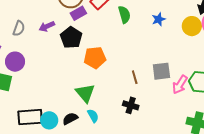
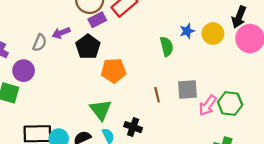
green semicircle: (124, 15) -> (167, 46), moved
yellow circle: (192, 26) -> (213, 34), moved
gray semicircle: (19, 28) -> (40, 43), moved
black cross: (131, 105) -> (133, 127), moved

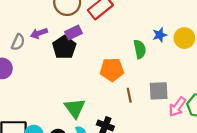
purple rectangle: (97, 20) -> (73, 32), moved
orange pentagon: (113, 71) -> (112, 70), moved

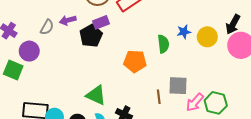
brown line: (129, 95) -> (159, 97), moved
green triangle: (75, 108) -> (96, 95), turned -35

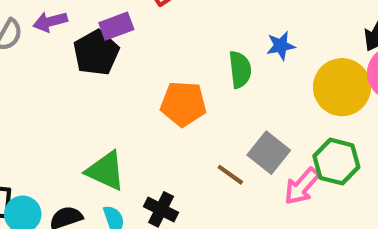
yellow circle: (207, 37) -> (342, 87), moved, size x1.4
gray square: (178, 86) -> (269, 153), turned 36
brown line: (159, 97) -> (230, 175), turned -48
green hexagon: (216, 103) -> (336, 162), moved

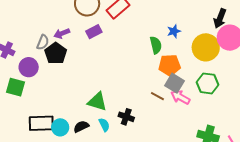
black pentagon: (96, 53) -> (56, 53), moved
orange pentagon: (183, 104) -> (170, 65), moved
pink arrow: (302, 186) -> (180, 97), moved, turned 84

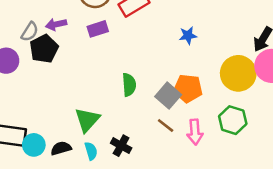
blue star: (174, 31) -> (188, 35), moved
green semicircle: (156, 45) -> (129, 85), moved
gray square: (174, 83) -> (168, 96), moved
pink arrow: (180, 97) -> (195, 132), turned -132
green triangle: (97, 102) -> (87, 120), turned 45

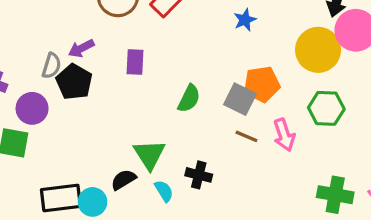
purple rectangle: (98, 29) -> (135, 62), moved, turned -54
green semicircle: (129, 85) -> (189, 98), turned 45
black semicircle: (61, 148) -> (123, 180), moved

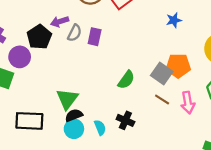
gray semicircle: (51, 66) -> (75, 33), moved
black pentagon: (74, 82) -> (39, 37), moved
green semicircle: (189, 98) -> (126, 80), moved
green triangle: (149, 154) -> (67, 99), moved
cyan circle: (92, 202) -> (74, 129), moved

